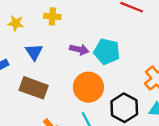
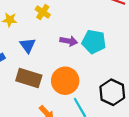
yellow cross: (52, 16) -> (43, 12), turned 32
orange circle: (88, 87) -> (65, 81), moved

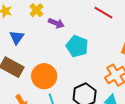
purple arrow: (69, 41) -> (56, 23), moved

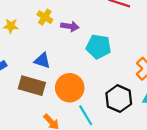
blue triangle: (17, 37) -> (42, 61), moved, turned -35

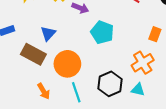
blue triangle: (42, 61) -> (48, 33), turned 42

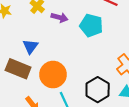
cyan pentagon: (102, 32) -> (91, 25), moved

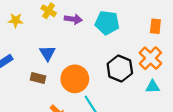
brown rectangle: (18, 69) -> (38, 78), size x0.6
black hexagon: (98, 90) -> (120, 68), moved

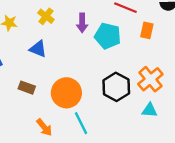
purple arrow: (73, 19) -> (82, 23), moved, turned 77
orange rectangle: (155, 26) -> (147, 30), moved
blue triangle: (47, 53) -> (38, 49), moved, turned -42

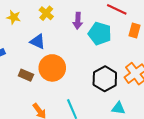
orange circle: (66, 93) -> (52, 68), moved
cyan triangle: (150, 110) -> (118, 108), moved

